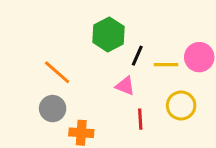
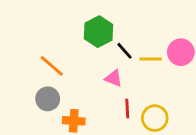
black line: (137, 56) -> (125, 51), turned -66
yellow circle: (181, 106) -> (155, 118), moved

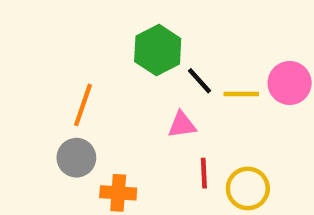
orange line: (52, 66) -> (83, 105), turned 68
pink triangle: (114, 78) -> (182, 125), turned -30

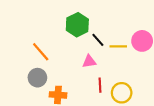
orange line: (83, 105) -> (41, 52), turned -60

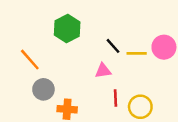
green hexagon: (77, 25) -> (67, 29), moved
orange line: (41, 52) -> (30, 60), moved

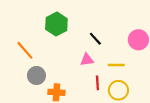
yellow line: (137, 53) -> (116, 65), moved

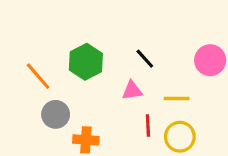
green hexagon: (56, 24) -> (86, 62), moved

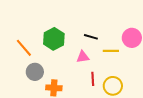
black line: (145, 59) -> (91, 37), turned -32
yellow line: (177, 98) -> (111, 51), moved

